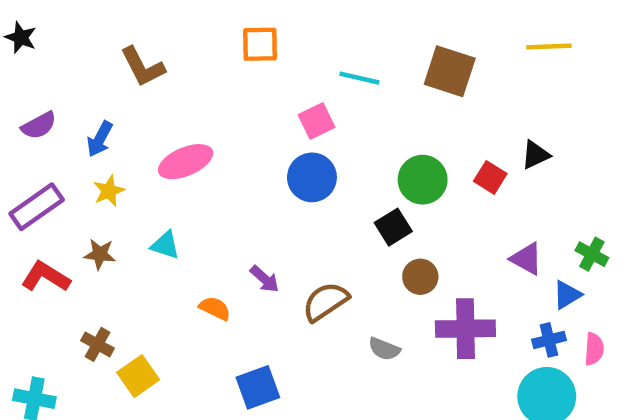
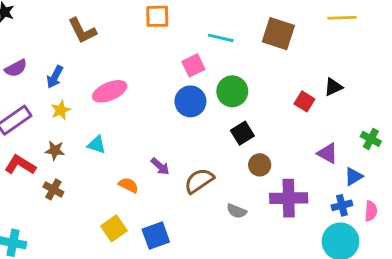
green circle: (423, 180) -> (232, 91), moved
green cross: (592, 254) -> (371, 139), moved
brown cross: (98, 344) -> (53, 189), moved
yellow square: (138, 376) -> (114, 228), moved

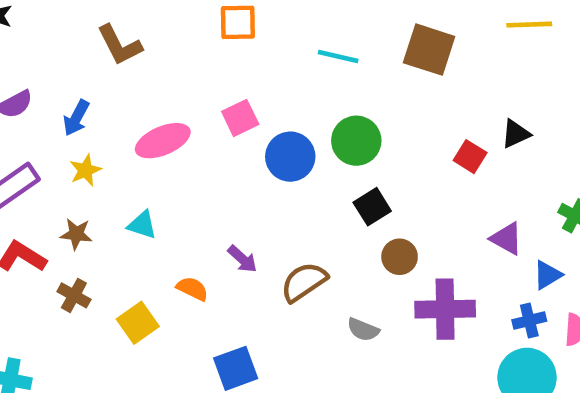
pink square: (193, 65) -> (240, 118), moved
yellow square: (114, 228) -> (138, 323), moved

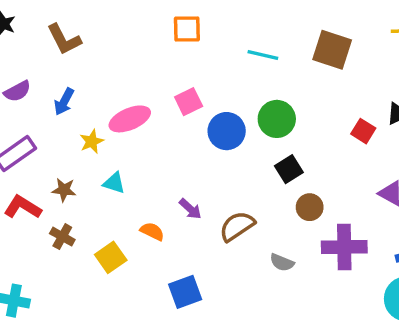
brown L-shape: (120, 45) -> (64, 39), moved
yellow star: (85, 170) -> (92, 141), moved

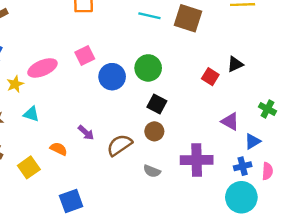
cyan line: (263, 55) -> (149, 16), moved
black square: (289, 169) -> (157, 104), turned -30
brown circle: (310, 207) -> (154, 131), moved
blue square: (185, 292) -> (71, 201), moved

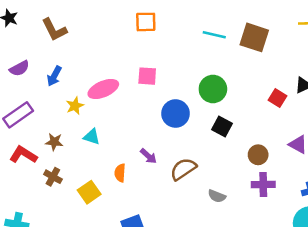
pink square: (85, 56) -> (147, 76), turned 30
blue circle: (112, 77) -> (176, 114), moved
brown circle: (154, 131) -> (258, 155), moved
orange semicircle: (59, 149) -> (120, 173), turned -112
purple cross: (197, 160) -> (263, 184), size x0.7

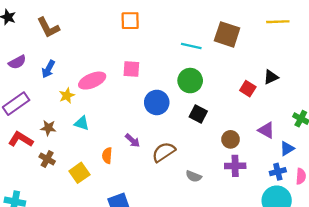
cyan line: (214, 35) -> (191, 46), moved

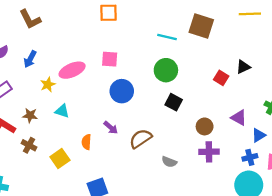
blue circle: (157, 102) -> (122, 91), moved

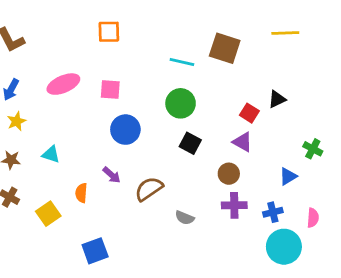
pink ellipse: (72, 70) -> (63, 84), moved
yellow star: (48, 85) -> (17, 121), moved
purple triangle: (239, 118) -> (243, 142), moved
blue triangle: (259, 135) -> (288, 176), moved
blue cross: (250, 157) -> (273, 212), moved

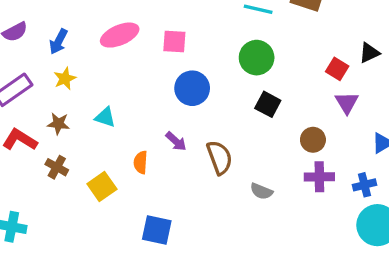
purple triangle: (243, 142) -> (347, 103), moved, turned 30
brown semicircle: (149, 189) -> (220, 157), turned 104
blue square: (95, 251) -> (157, 230), turned 32

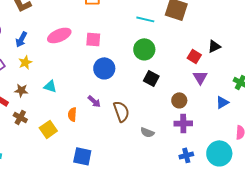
blue cross: (364, 185) -> (186, 155), moved

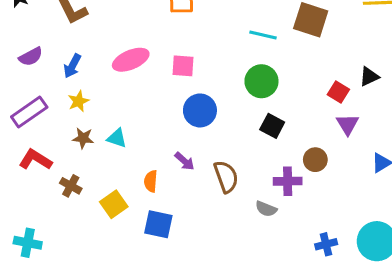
brown star: (21, 90) -> (83, 138), moved
purple cross: (183, 123) -> (288, 181), moved
blue square: (82, 156) -> (158, 224), moved

